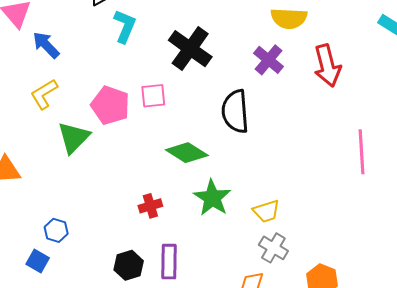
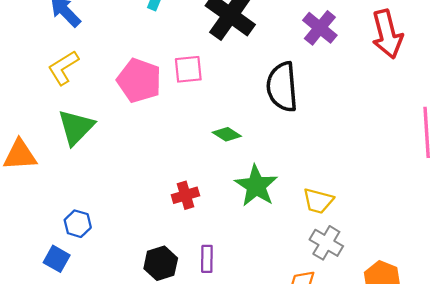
green triangle: (74, 138) -> (76, 127), moved
green diamond: (187, 153) -> (227, 134), size x0.6
yellow trapezoid: (266, 211) -> (318, 201), turned 32
purple rectangle: (169, 262) -> (207, 259), size x0.7

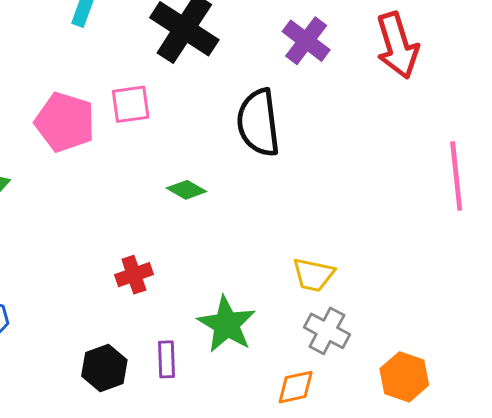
green star: (256, 186) -> (227, 324), moved

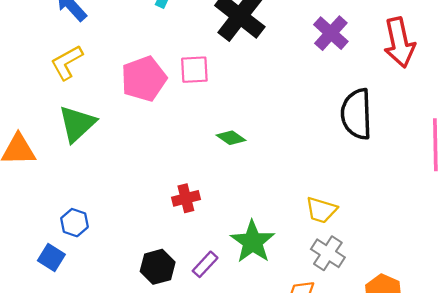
pink pentagon: (65, 122) -> (144, 79), turned 30
black semicircle: (258, 123) -> (357, 114), moved
purple rectangle: (167, 359) -> (205, 264), turned 40

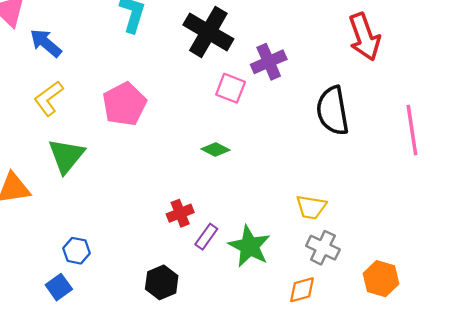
purple cross: (331, 33) -> (269, 62), moved, turned 32
pink square: (194, 70) -> (231, 88), moved, turned 32
blue square: (51, 258) -> (59, 287), turned 30
purple rectangle: (205, 264) -> (206, 237), moved

